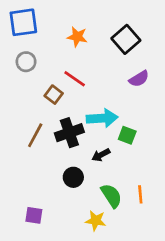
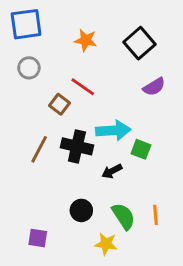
black cross: (69, 133) -> (77, 146), turned 32
black circle: (73, 177) -> (81, 210), moved

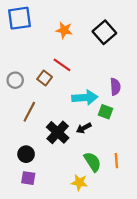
gray circle: (29, 68) -> (15, 80), moved
purple semicircle: (154, 87) -> (115, 87), moved, turned -63
black cross: (77, 146) -> (58, 132), moved, turned 30
black circle: (81, 210) -> (26, 154), moved

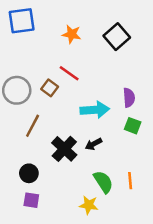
gray circle: (15, 80) -> (17, 90), size x1.5
green square: (105, 112) -> (133, 126), moved

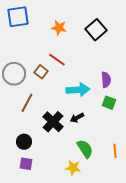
orange line: (130, 181) -> (115, 151), moved

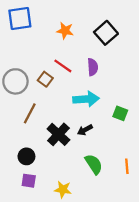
purple semicircle: (106, 80) -> (93, 67), moved
yellow star: (73, 168) -> (63, 190), moved

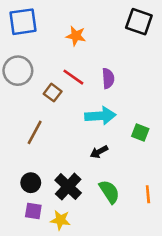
black square: (106, 33) -> (139, 22), moved, turned -30
gray circle: (15, 81) -> (18, 71), moved
black cross: (58, 134) -> (68, 187), moved
yellow star: (63, 190) -> (60, 220), moved

